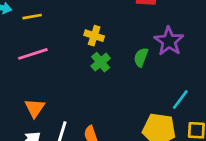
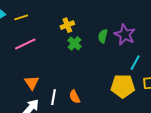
yellow cross: (94, 36) -> (67, 25), turned -32
purple star: (169, 41) -> (125, 35), moved

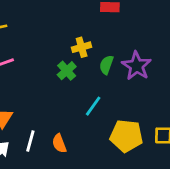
yellow cross: (67, 25) -> (82, 47), moved
cyan line: (135, 63) -> (93, 106), moved

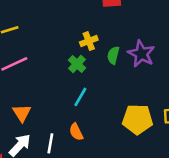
cyan line: (93, 106) -> (80, 97), moved
white line: (30, 141) -> (50, 143), moved

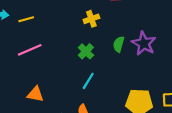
yellow cross: (89, 41) -> (91, 19), moved
orange triangle: (22, 113) -> (35, 94), turned -48

